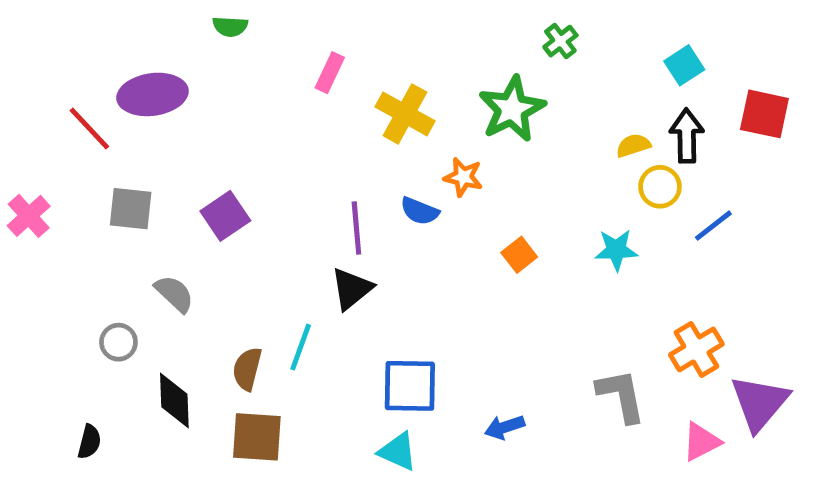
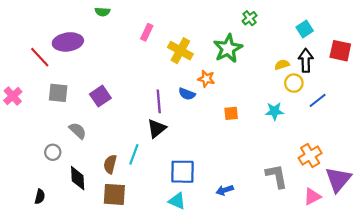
orange square: (519, 255) -> (231, 113), turned 32

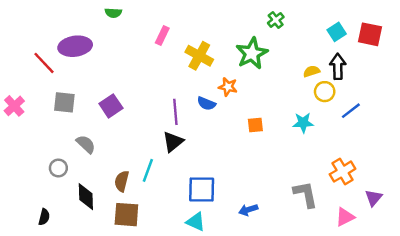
red square: (340, 51) -> (370, 34), moved
purple triangle: (338, 179) -> (374, 198), size x0.6

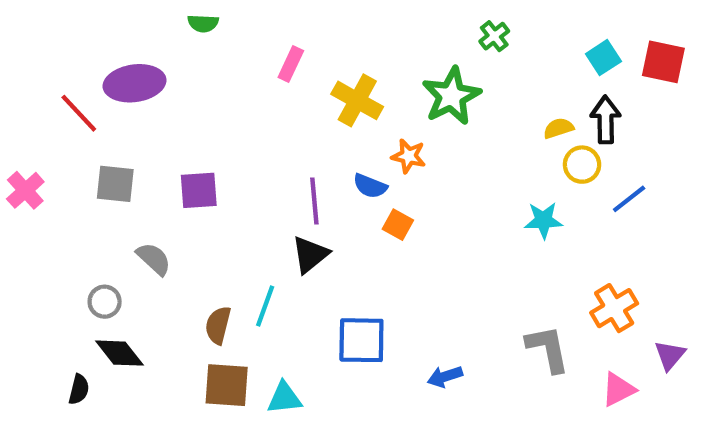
purple square: (111, 106) -> (199, 190), turned 30
orange square: (255, 125) -> (398, 225), moved, turned 35
black diamond: (86, 197) -> (120, 353), moved, turned -36
cyan triangle: (196, 222) -> (284, 398), moved, turned -30

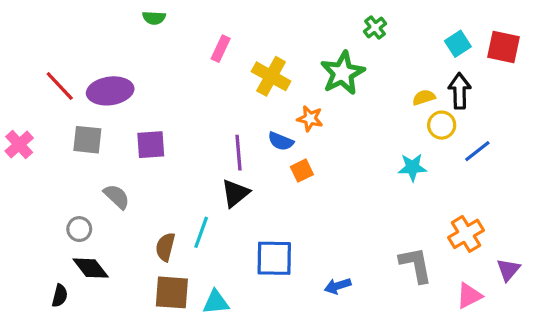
purple ellipse: (135, 83) -> (110, 91), moved
orange square: (398, 225) -> (302, 171), turned 35

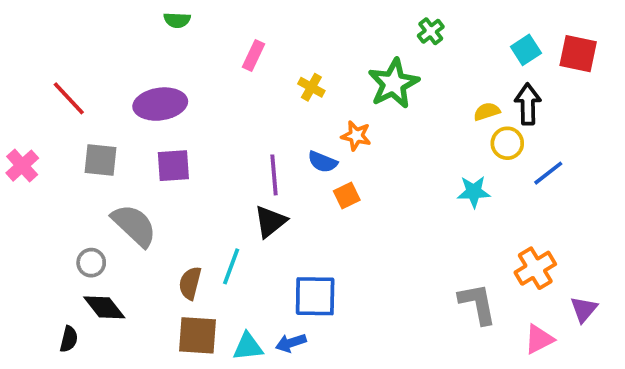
yellow cross: (271, 76) -> (311, 87), size x0.6
purple ellipse: (110, 91) -> (160, 104), moved
gray semicircle: (117, 197) -> (134, 225), size x1.5
blue arrow: (338, 286) -> (291, 343), moved

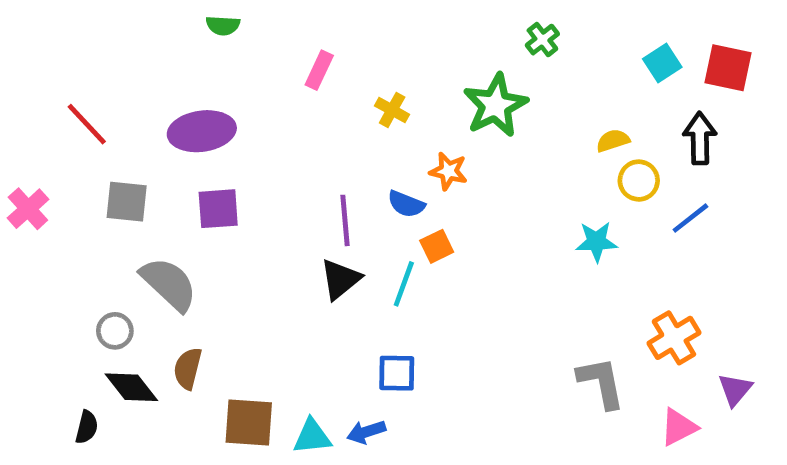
black arrow: (528, 104) -> (700, 138), moved
cyan line: (231, 266) -> (404, 284), moved
brown semicircle: (190, 283) -> (188, 368), moved
blue square: (315, 296) -> (397, 373), size x0.7

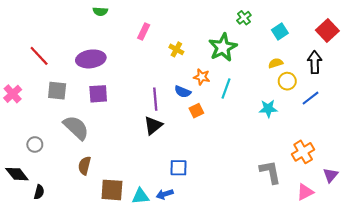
cyan square: (662, 63) -> (280, 31), moved
red square: (728, 68) -> (327, 30), turned 35
cyan line: (404, 284) -> (226, 89), moved
gray circle: (115, 331) -> (35, 144), moved
black diamond: (131, 387) -> (17, 174), moved

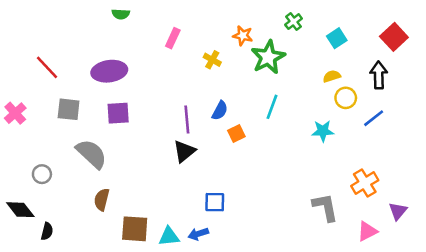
orange star: (202, 77) -> (243, 36), moved
blue semicircle: (183, 92) -> (220, 111), turned -84

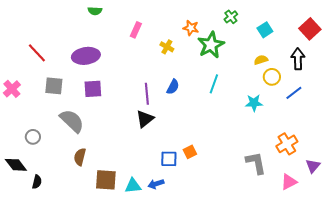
orange square: (236, 133) -> (190, 152), moved

